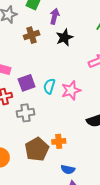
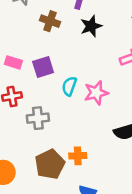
brown cross: (32, 35) -> (50, 21), turned 35
purple square: (27, 83) -> (43, 67), moved

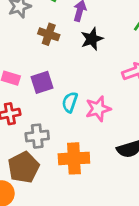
orange cross: (78, 156) -> (74, 158), moved, size x1.6
brown pentagon: (50, 164) -> (24, 167), moved

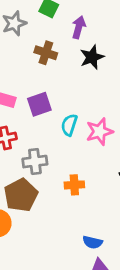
orange cross: (74, 158) -> (74, 185), size x0.6

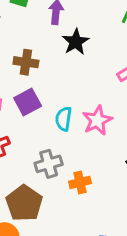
brown cross: (46, 53) -> (26, 62), moved
gray cross: (35, 162) -> (49, 164), moved

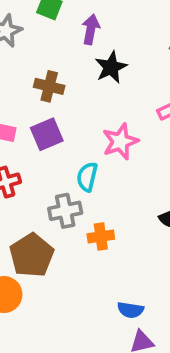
cyan semicircle: (64, 119) -> (87, 177), moved
pink star: (97, 120) -> (120, 142), moved

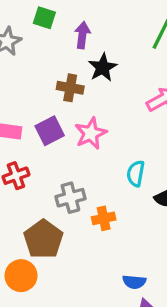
brown cross: (49, 86) -> (70, 88), moved
pink star: (120, 142) -> (91, 133), moved
cyan semicircle: (87, 177) -> (136, 174), moved

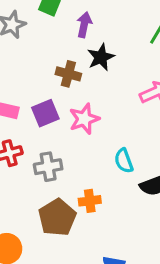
cyan semicircle: (136, 174) -> (124, 161), turned -35
gray cross: (70, 198) -> (48, 167), moved
brown pentagon: (43, 239) -> (57, 217), moved

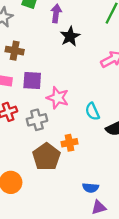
brown cross: (68, 74) -> (15, 51), moved
purple square: (45, 113) -> (32, 81), turned 30
pink star: (84, 119) -> (58, 98), moved, turned -30

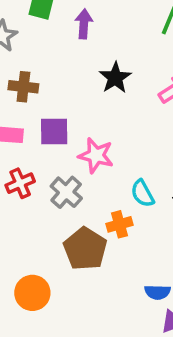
black star: (70, 36) -> (115, 78), moved
cyan semicircle: (92, 111) -> (142, 193), moved
gray cross: (37, 120) -> (66, 192), turned -30

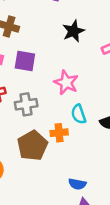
pink star: (96, 155) -> (66, 83), moved
gray cross: (66, 192) -> (26, 104), turned 30

